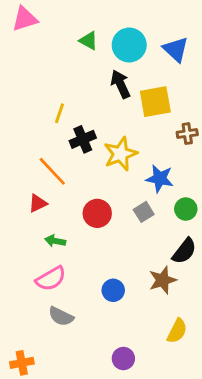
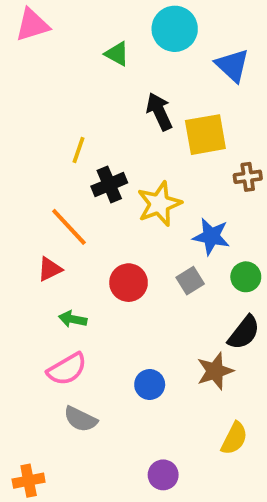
cyan circle: (129, 45) -> (175, 29), moved

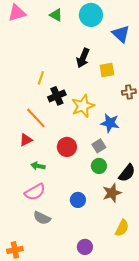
green triangle: (117, 54) -> (56, 15), moved
black arrow: (159, 111) -> (83, 58), turned -132
yellow square: (205, 135) -> (107, 70), size x0.7
green circle: (246, 277) -> (99, 166), moved

